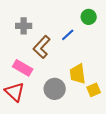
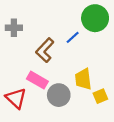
green circle: (89, 17) -> (95, 18), size x1.6
gray cross: (24, 26) -> (14, 28), moved
pink rectangle: (23, 68) -> (37, 80), moved

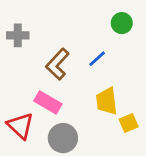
green circle: (95, 18) -> (122, 23), size x0.6
blue line: (73, 37) -> (97, 59), moved
gray circle: (59, 95) -> (63, 138), moved

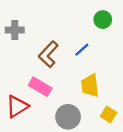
yellow square: (129, 123) -> (109, 114), moved, turned -35
red triangle: (20, 126) -> (17, 106), turned 45
gray circle: (63, 138) -> (68, 117), moved

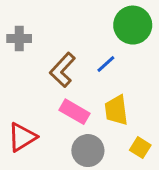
green circle: (103, 20) -> (133, 25), size x1.6
pink rectangle: (40, 87) -> (74, 112), moved

